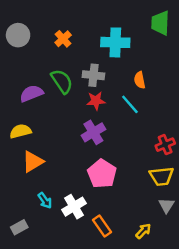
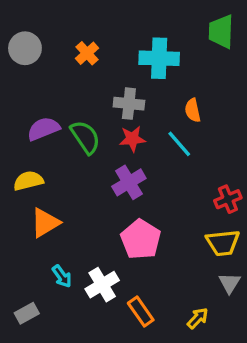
green semicircle: (62, 81) -> (85, 137), moved

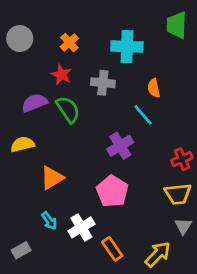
red star: (132, 139) -> (61, 75), moved, turned 30
purple cross: (129, 182) -> (120, 146), moved
orange triangle: (45, 223) -> (52, 178), moved
yellow arrow: (198, 318) -> (158, 254), size x1.5

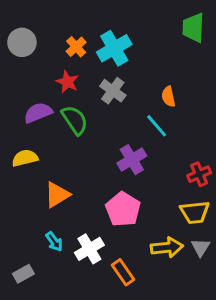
cyan cross: (127, 47) -> (114, 48), moved, turned -32
gray cross: (103, 83) -> (113, 91), turned 30
yellow arrow: (158, 254) -> (167, 247), moved, turned 40

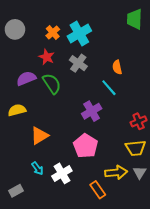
orange rectangle: (123, 272) -> (98, 190), moved

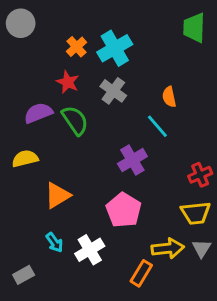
gray circle: (15, 29) -> (21, 23), moved
orange rectangle: (98, 190) -> (141, 273), turned 66

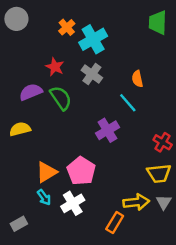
orange cross: (77, 47) -> (67, 27), moved
red cross: (200, 175) -> (163, 142), turned -36
orange triangle: (57, 195) -> (46, 172), moved
pink pentagon: (124, 210) -> (81, 171), moved

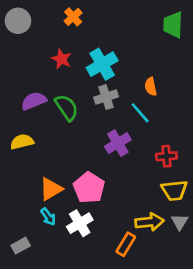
orange cross: (67, 27) -> (73, 17), moved
cyan cross: (93, 39) -> (102, 64), moved
red star: (55, 67) -> (61, 59), moved
gray cross: (92, 74) -> (106, 97), moved, turned 36
red cross: (163, 142) -> (166, 156), moved, turned -36

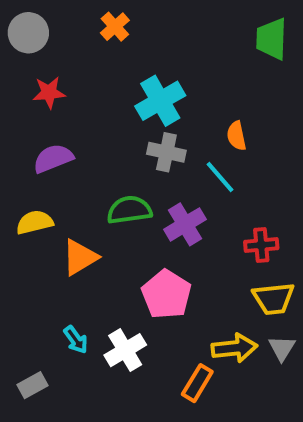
red star: (61, 59) -> (49, 93), moved, turned -30
gray cross: (106, 97) -> (166, 152), turned 30
green semicircle: (67, 108) -> (129, 210), moved, turned -64
pink pentagon: (89, 188) -> (166, 294), moved
orange triangle: (51, 189) -> (80, 257), moved

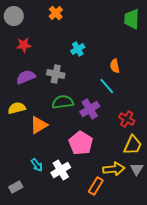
cyan cross: (160, 101) -> (78, 49), size x0.6
gray cross: (166, 152) -> (56, 74), moved
red cross: (261, 245) -> (127, 119), turned 35
yellow trapezoid: (274, 299) -> (133, 145), turned -60

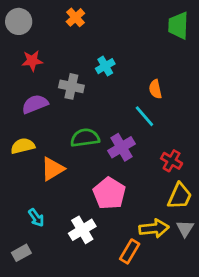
gray cross: (56, 74) -> (71, 86), moved
cyan arrow: (37, 165) -> (36, 218), moved

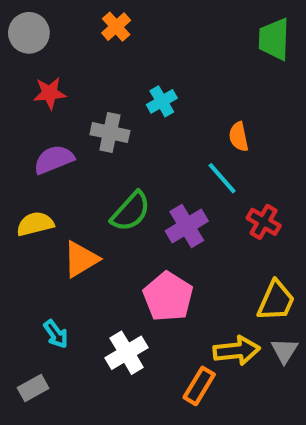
green semicircle: (85, 138) -> (131, 211), turned 140
red cross: (172, 161) -> (264, 222), moved

